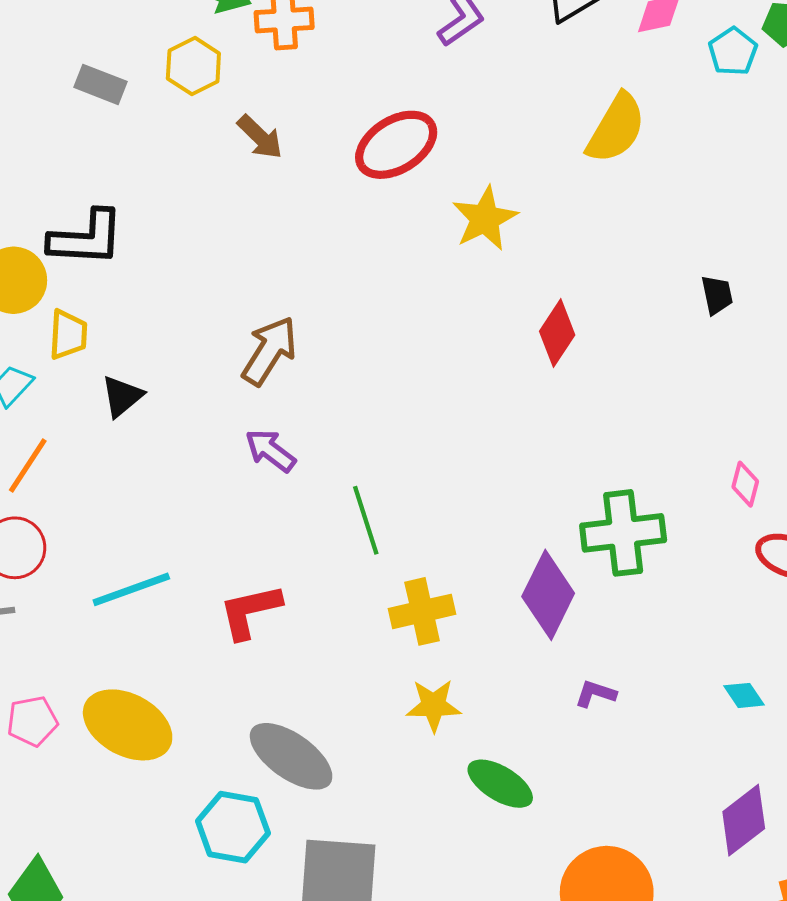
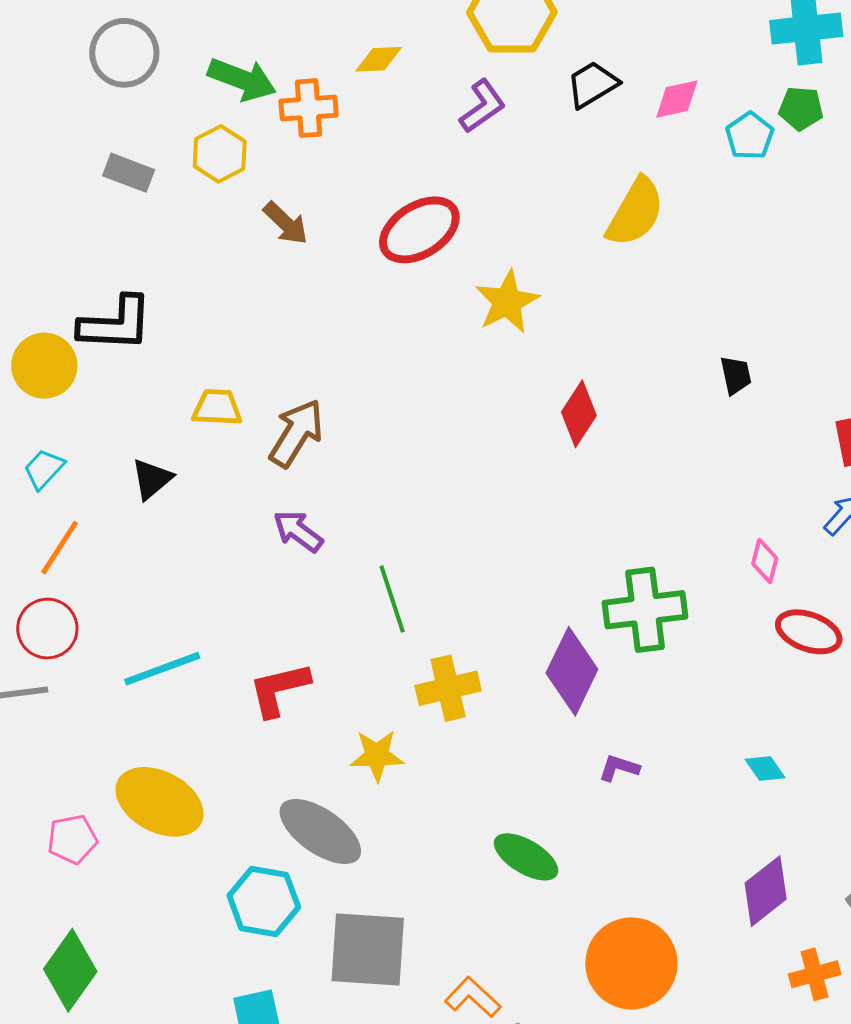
yellow trapezoid: (68, 335) -> (217, 408), moved, turned -90
yellow star: (434, 705) -> (377, 755), moved
pink pentagon: (32, 721) -> (72, 839), moved

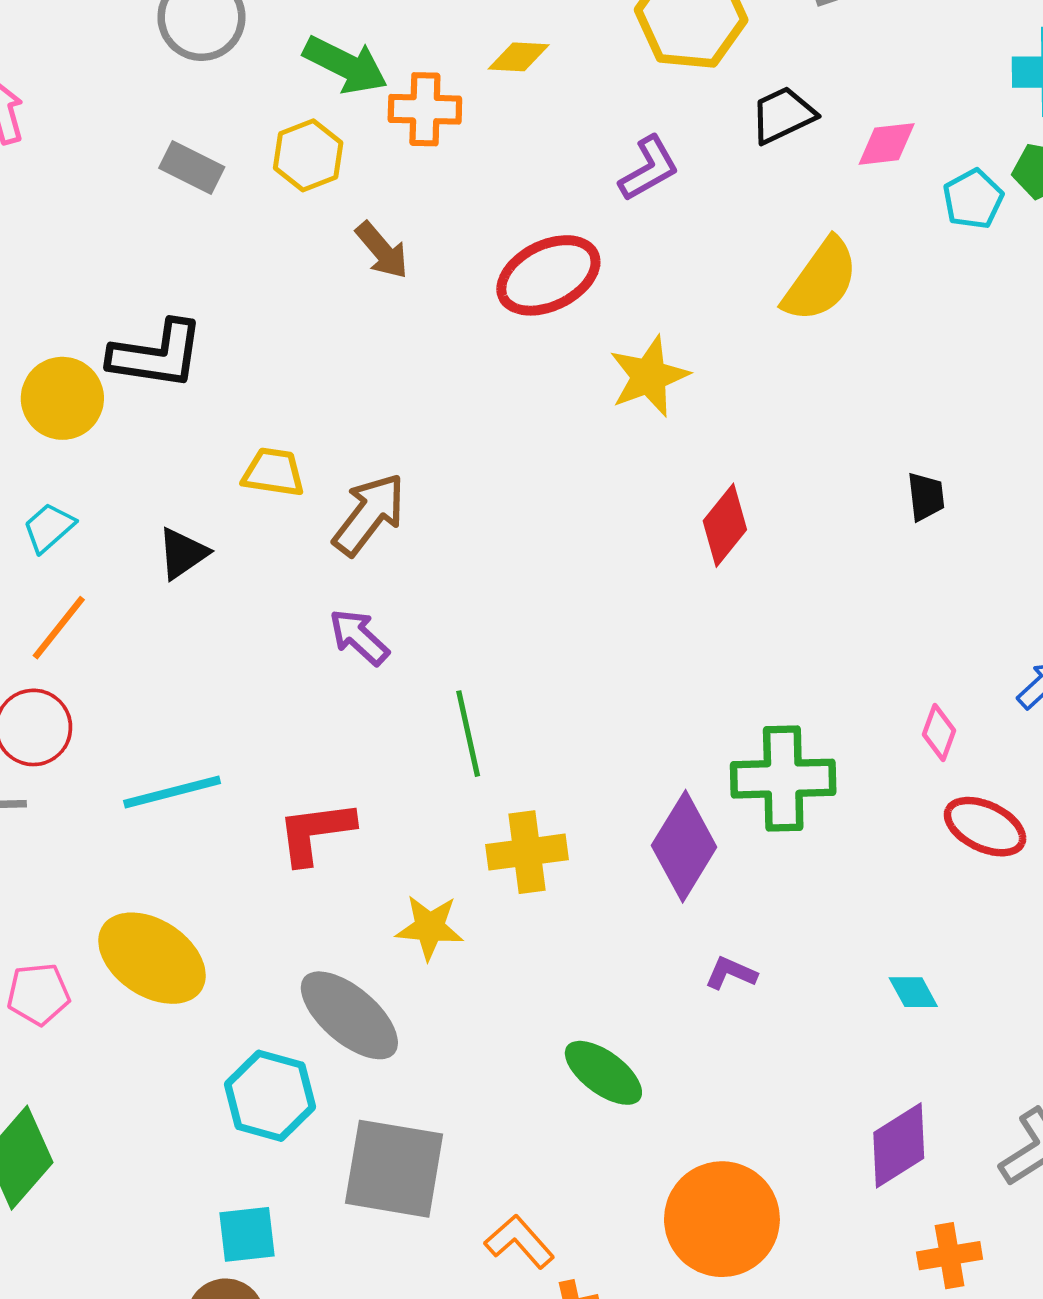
purple L-shape: (482, 106) -> (649, 169), moved

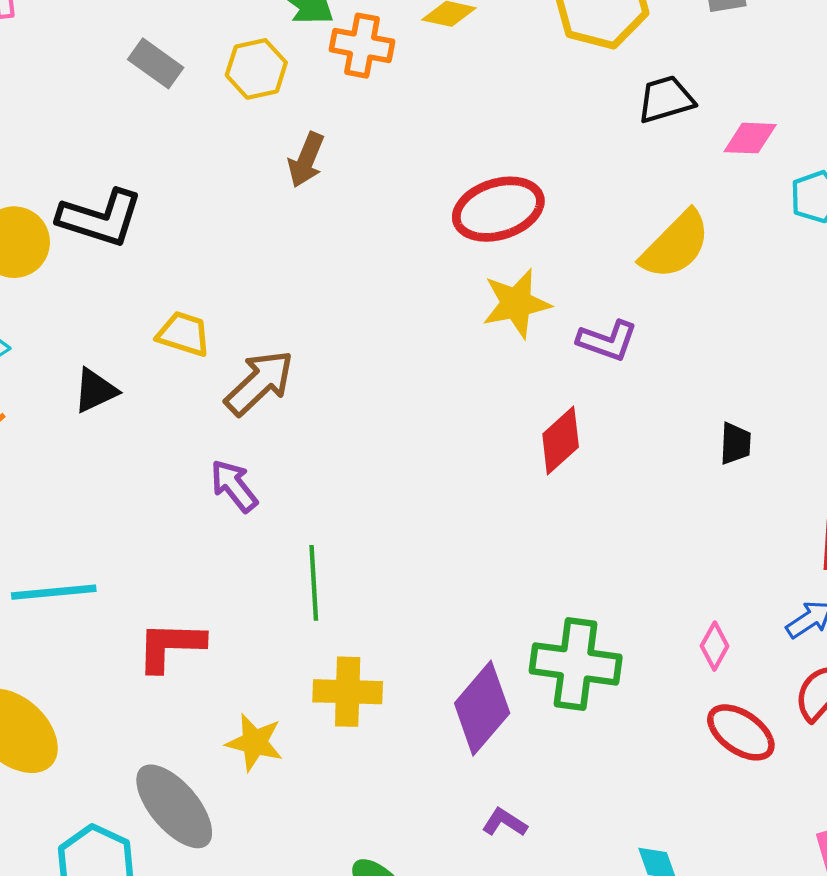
purple L-shape: (649, 169) -> (607, 341), moved, turned 40
brown arrow: (382, 250) -> (306, 160), turned 54
red ellipse: (548, 275) -> (498, 209), moved

